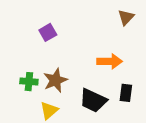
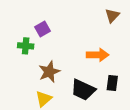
green cross: (29, 82) -> (26, 46), moved

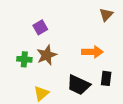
green cross: (26, 46) -> (24, 59), moved
brown star: (49, 72) -> (47, 55), moved

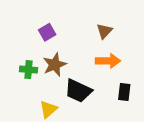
brown triangle: (106, 15) -> (104, 31), moved
black trapezoid: (79, 85) -> (78, 91), moved

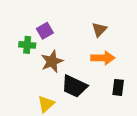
green cross: (28, 70) -> (27, 45), moved

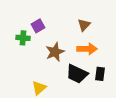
brown star: (52, 61) -> (55, 52), moved
black trapezoid: (74, 86) -> (77, 74), moved

